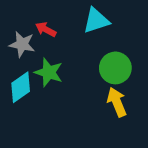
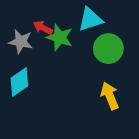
green circle: (115, 68) -> (108, 49), moved
green star: (49, 72) -> (60, 37), moved

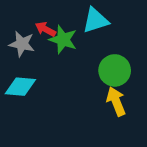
green circle: (108, 49) -> (115, 70), moved
cyan diamond: (19, 82) -> (20, 87), turned 40

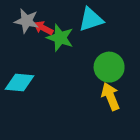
gray star: (22, 44) -> (27, 21), moved

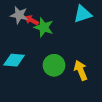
cyan triangle: (91, 20) -> (83, 14), moved
green circle: (109, 67) -> (54, 65), moved

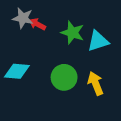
cyan triangle: (83, 14) -> (98, 41), moved
green star: (44, 27) -> (73, 33), moved

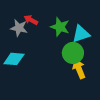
gray star: (23, 18) -> (19, 28), moved
green circle: (64, 77) -> (73, 53), moved

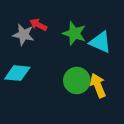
cyan triangle: (81, 34) -> (100, 42), turned 42
green circle: (73, 53) -> (77, 80), moved

